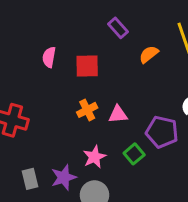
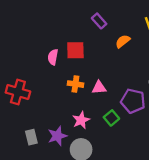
pink semicircle: (49, 57) -> (53, 57), moved
orange cross: (87, 110) -> (75, 84), turned 35

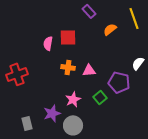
red cross: (18, 92) -> (17, 74), turned -35
gray rectangle: (31, 137) -> (27, 123), moved

